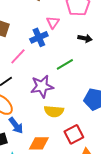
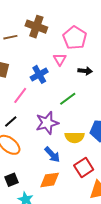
pink triangle: (53, 22) -> (60, 59), moved
yellow semicircle: (54, 111) -> (75, 137), moved
blue arrow: (16, 125) -> (52, 155), moved

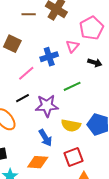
black line: (11, 122) -> (23, 98), moved

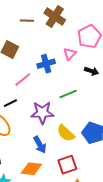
black line: (23, 98) -> (10, 103), moved
yellow semicircle: (71, 125) -> (66, 133), turned 30

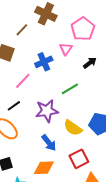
brown line: (27, 21) -> (22, 30), moved, turned -40
black arrow: (92, 71) -> (90, 63), turned -48

